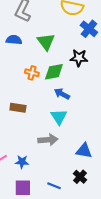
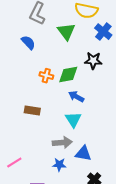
blue semicircle: (14, 40) -> (28, 43), turned 42
green triangle: (46, 42) -> (66, 32), moved
blue triangle: (84, 151) -> (83, 154), moved
blue star: (22, 162) -> (59, 165), moved

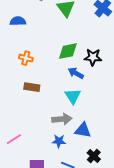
blue semicircle: (28, 43) -> (18, 21), moved, turned -49
black star: (93, 61) -> (93, 57), moved
orange cross: (46, 76) -> (26, 58), moved

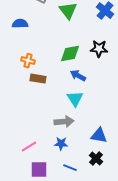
black star: (93, 57) -> (99, 49), moved
brown rectangle: (32, 87) -> (38, 79), moved
blue triangle: (83, 130) -> (99, 136), moved
pink line: (14, 139) -> (29, 147), moved

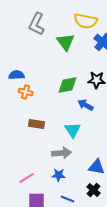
blue semicircle: (20, 24) -> (17, 75), moved
blue arrow: (78, 76) -> (86, 105), moved
brown rectangle: (38, 79) -> (37, 124), moved

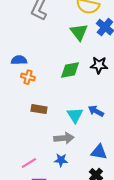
green triangle: (66, 42) -> (79, 32), moved
blue arrow: (86, 105) -> (96, 111), moved

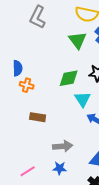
blue semicircle: (19, 60) -> (18, 68), turned 91
cyan triangle: (75, 115) -> (83, 99), moved

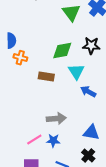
brown rectangle: (38, 117) -> (46, 77), moved
pink line: (28, 171) -> (34, 140), moved

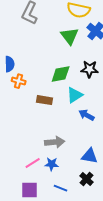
cyan triangle: (76, 72) -> (75, 95), turned 30

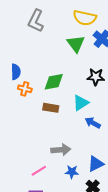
green diamond: (61, 74) -> (54, 82), moved
blue triangle: (90, 156) -> (96, 164), turned -36
blue star: (52, 164) -> (72, 172), moved

